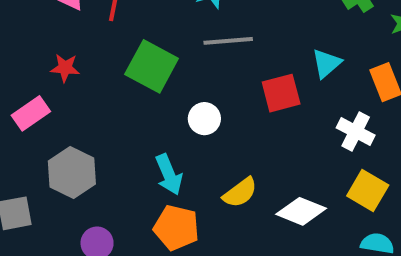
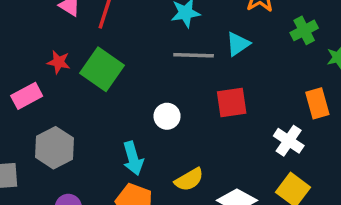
cyan triangle: (327, 63) -> (238, 44), moved
green square: (152, 66) -> (102, 69), moved

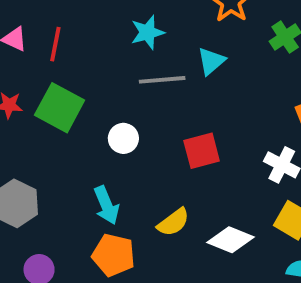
red square: (232, 103) -> (202, 151), moved
white circle: (167, 116) -> (123, 138), moved

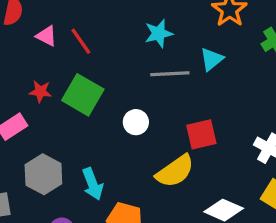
red line: (55, 44) -> (81, 41), turned -48
cyan arrow: (106, 205) -> (93, 184), moved
yellow semicircle: (173, 222) -> (175, 171), moved, size x1.4

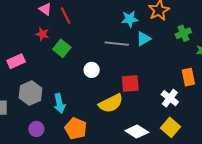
cyan star: (159, 33) -> (130, 19), moved
red star: (40, 91) -> (42, 34), moved
green square: (83, 95) -> (62, 48), size x0.7

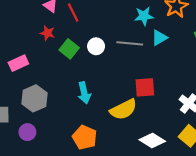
white circle: (92, 70) -> (96, 46), moved
cyan arrow: (59, 103) -> (84, 93), moved
purple circle: (36, 129) -> (27, 132), moved

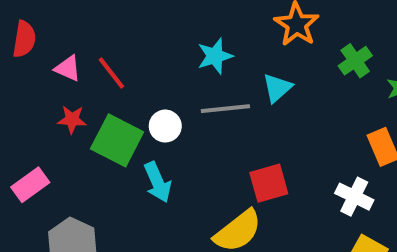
cyan star: (144, 16) -> (215, 56), moved
green square: (69, 49) -> (117, 140), size x1.4
cyan arrow: (84, 93) -> (158, 182), moved

